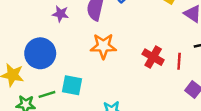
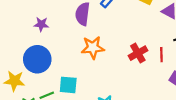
purple star: (60, 14) -> (41, 24), moved
red cross: (153, 57) -> (138, 53), turned 36

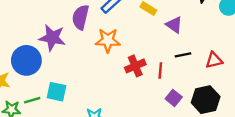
purple star: (41, 24) -> (52, 38), moved, size x1.6
orange star: (93, 48) -> (108, 40), moved

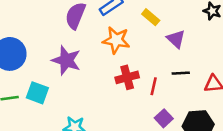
purple star: (52, 38) -> (66, 60), moved
orange star: (108, 40) -> (116, 40), moved

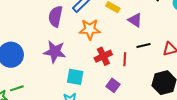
cyan square: (37, 93) -> (75, 77), moved
purple square: (164, 118) -> (113, 85), moved

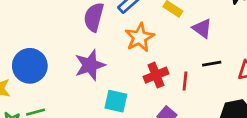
orange star: (90, 29) -> (140, 37), turned -30
purple star: (55, 52) -> (90, 65), turned -30

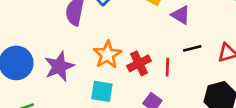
orange star: (140, 37) -> (107, 55), moved
purple star: (90, 65) -> (59, 66), moved

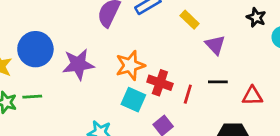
red cross: (139, 63) -> (160, 83), turned 30
cyan square: (102, 91) -> (133, 100), moved

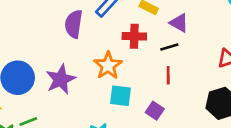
black line: (218, 82) -> (169, 47), moved
red cross: (160, 83) -> (134, 36), moved

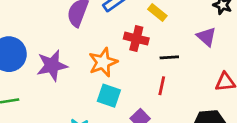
purple triangle: (179, 23) -> (206, 37), moved

